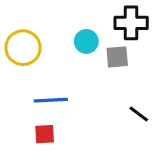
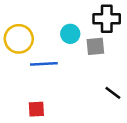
blue line: (51, 100) -> (44, 64), moved

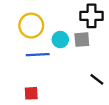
cyan circle: (70, 34) -> (60, 40), moved
yellow circle: (19, 39) -> (31, 26), moved

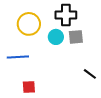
black cross: (91, 16) -> (66, 15), moved
blue line: (38, 55) -> (18, 57), moved

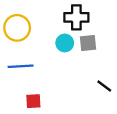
yellow circle: (29, 24) -> (17, 28), moved

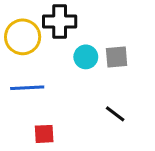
black cross: (76, 17) -> (60, 21), moved
black line: (104, 86) -> (115, 114), moved

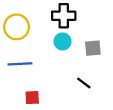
black cross: (60, 21) -> (64, 16), moved
gray square: (117, 57) -> (93, 48), moved

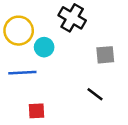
black cross: (64, 16) -> (72, 18), turned 30
cyan circle: (63, 41) -> (44, 47), moved

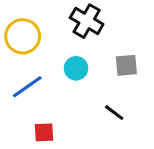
cyan circle: (44, 47) -> (76, 68), moved
blue line: (22, 73) -> (27, 87), turned -32

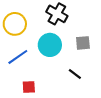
cyan circle: (76, 68) -> (50, 45), size x1.5

